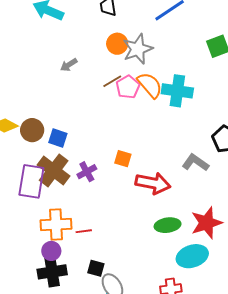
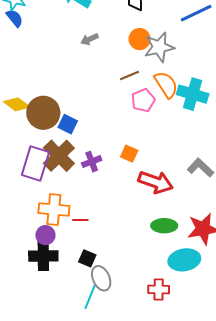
gray arrow: (69, 65) -> (89, 39), moved
pink pentagon: (128, 87) -> (143, 100), moved
brown circle: (32, 130) -> (43, 113), size x1.4

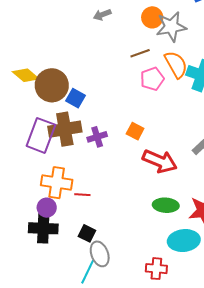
brown cross: (59, 156) -> (65, 129), turned 32

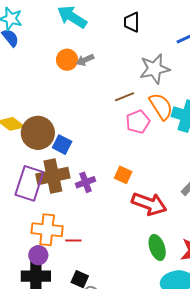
orange circle: (152, 17) -> (67, 60), moved
green ellipse: (166, 205) -> (157, 247), turned 70

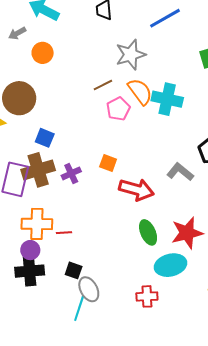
gray arrow: (85, 60) -> (17, 33), moved
brown circle: (38, 133) -> (19, 98), moved

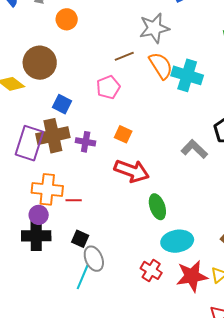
pink pentagon: (118, 109) -> (108, 87), moved
purple cross: (71, 173) -> (86, 142), turned 30
red arrow: (136, 190) -> (132, 171), moved
red star: (187, 233) -> (192, 276), moved
red cross: (147, 296) -> (151, 270), turned 30

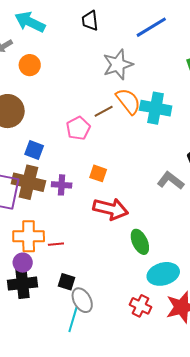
brown line: (124, 56) -> (104, 111), moved
brown cross: (53, 136) -> (28, 182), turned 32

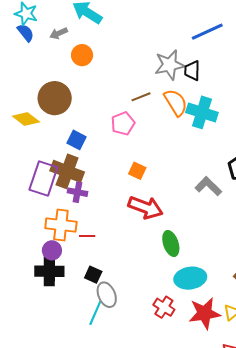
black trapezoid: (90, 21) -> (192, 71), moved
brown line: (104, 111) -> (141, 97), moved
purple cross: (62, 185) -> (77, 192), moved

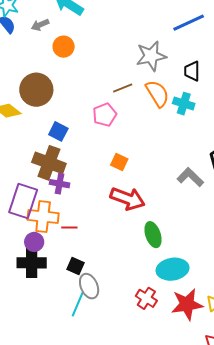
black trapezoid: (192, 71) -> (192, 71), moved
cyan cross: (202, 112) -> (184, 104), size x0.7
purple rectangle: (43, 179) -> (23, 201), moved

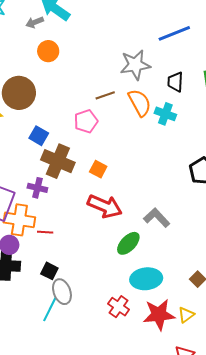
gray arrow: (40, 25) -> (35, 22), moved
brown cross: (49, 163) -> (58, 161), moved
gray L-shape: (190, 177) -> (157, 218), moved
green ellipse: (153, 235) -> (128, 243), turned 60

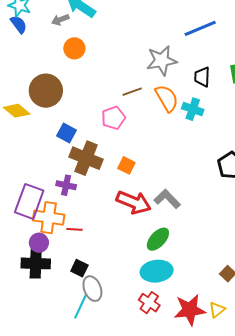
gray L-shape: (157, 218) -> (167, 199), moved
cyan ellipse: (146, 279) -> (157, 271), moved

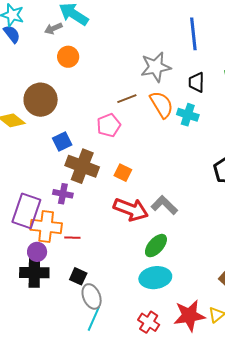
blue line: (200, 28) -> (193, 34), turned -72
blue square: (67, 133) -> (62, 142), turned 36
red cross: (149, 303) -> (149, 322), moved
cyan line: (80, 306) -> (94, 319), moved

